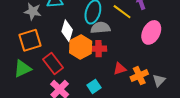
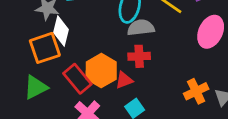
white diamond: (67, 31) -> (61, 31), moved
orange hexagon: (81, 47) -> (101, 71), moved
red triangle: (120, 69) -> (124, 80), moved

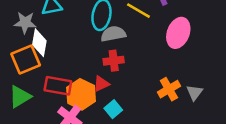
orange hexagon: (101, 71) -> (81, 94), moved
red rectangle: (77, 79) -> (58, 86), turned -36

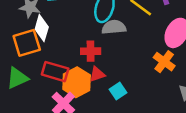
red cross: (114, 61) -> (91, 51), moved
orange cross: (169, 89) -> (164, 62), moved, turned -30
cyan square: (113, 109) -> (118, 91), moved

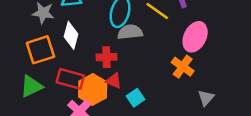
white diamond: (42, 28) -> (71, 35), moved
red triangle: (97, 74) -> (114, 81), turned 42

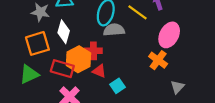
orange hexagon: (93, 89) -> (79, 59), moved

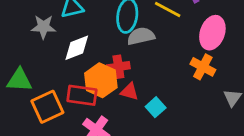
white diamond: (64, 32) -> (77, 48), turned 60
orange square: (37, 43) -> (47, 107), moved
green triangle: (29, 74) -> (19, 80), moved, turned 36

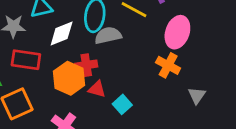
white diamond: (77, 48) -> (62, 34), moved
red rectangle: (82, 95) -> (26, 60), moved

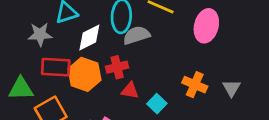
orange cross: (168, 65) -> (195, 85), moved
orange hexagon: (69, 78) -> (85, 74), moved

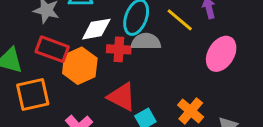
red cross: (117, 67) -> (119, 49), moved
red triangle: (130, 91) -> (122, 97), size x1.5

